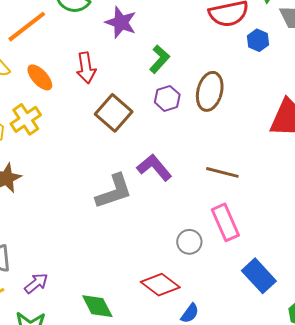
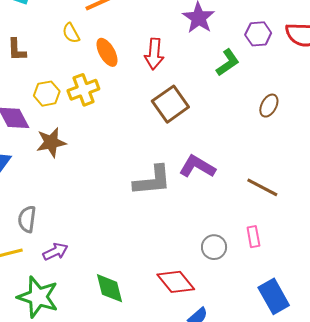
brown ellipse: (210, 91) -> (269, 106), size x0.6
purple hexagon: (167, 98) -> (258, 34), moved
purple L-shape: (154, 167) -> (197, 167), turned -33
pink rectangle: (225, 222) -> (253, 237), size x0.6

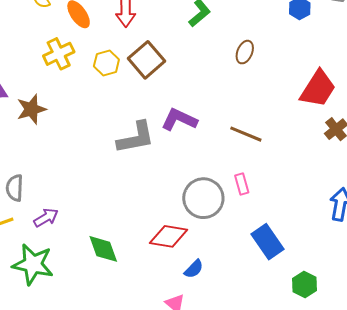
yellow hexagon: (47, 94) -> (106, 63), moved
gray circle: (214, 247) -> (203, 198), size x1.6
red diamond: (176, 282) -> (169, 236), turned -36

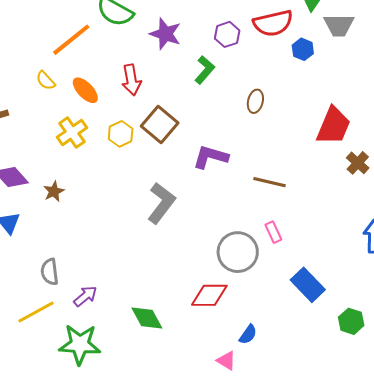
brown star: (31, 109) -> (54, 191), size x0.7
purple L-shape: (179, 120) -> (211, 157), moved
gray L-shape: (136, 138) -> (161, 203), turned -33
blue semicircle: (194, 269) -> (248, 334), moved

